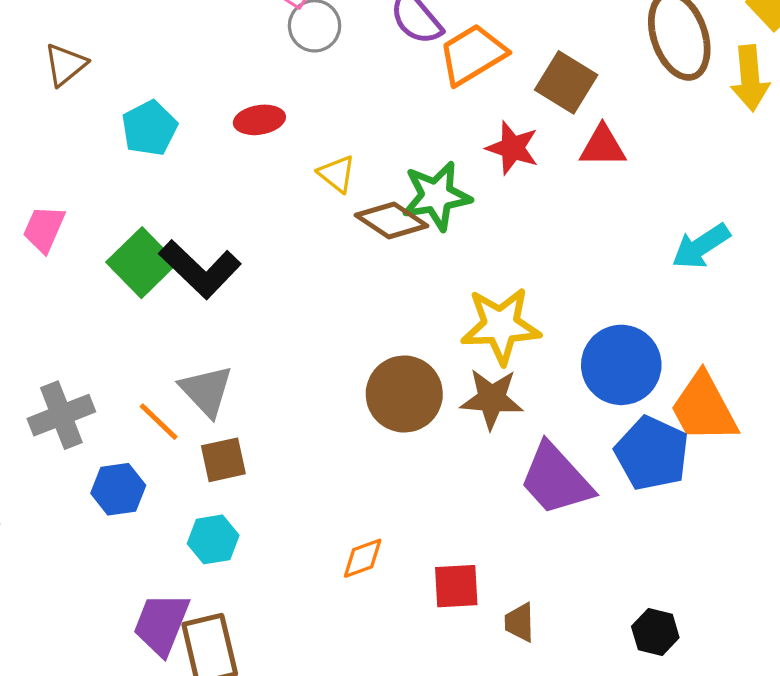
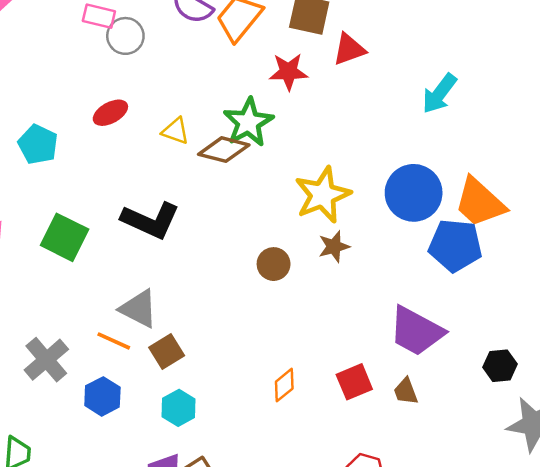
black L-shape: (200, 269) -> (151, 220), moved
brown circle: (404, 394) -> (274, 264), size x0.6
brown star: (492, 399) -> (334, 247), size x0.7
purple trapezoid: (556, 479) -> (416, 331), moved

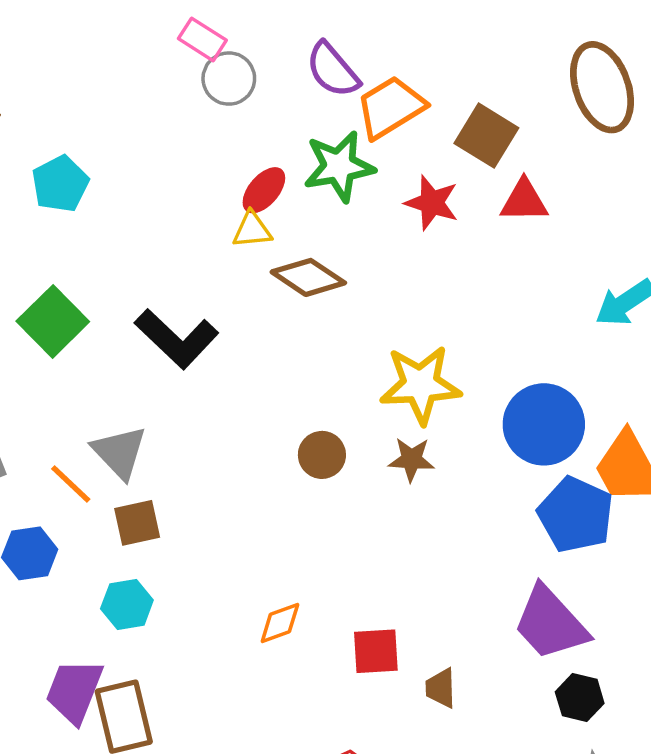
red ellipse: (110, 113) -> (264, 190), moved, turned -40
green star: (248, 122) -> (339, 166), moved
yellow triangle: (176, 131) -> (252, 230), turned -44
purple trapezoid: (416, 331) -> (550, 623), moved

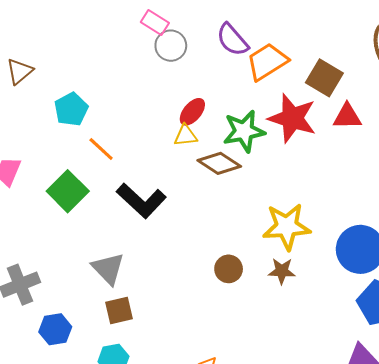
green star: (339, 166) -> (244, 131), moved
red star: (432, 203) -> (292, 118), size x1.5
orange line: (71, 484) -> (101, 149), moved

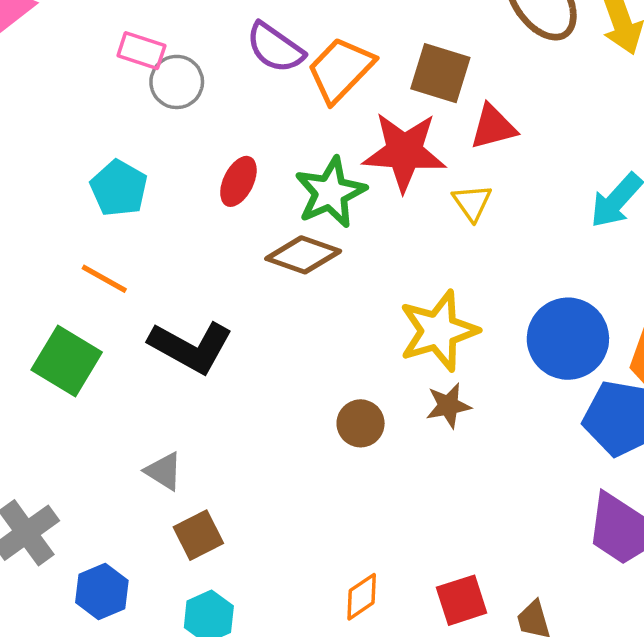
cyan pentagon: (71, 109) -> (119, 188), moved
yellow triangle: (186, 135) -> (472, 203), moved, turned -45
gray triangle: (108, 269) -> (164, 471), size x0.7

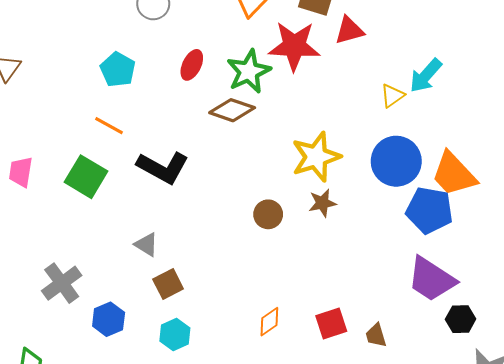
yellow triangle: (472, 203) -> (392, 96), moved, turned 30

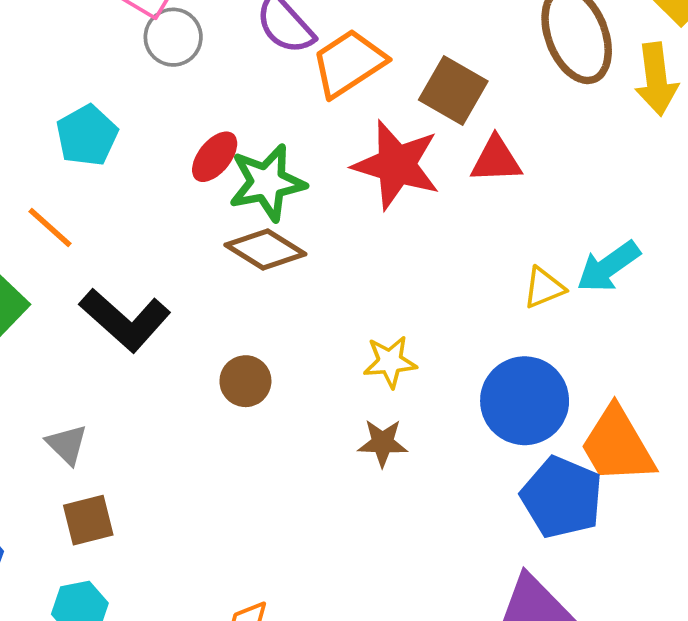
green star: (249, 71) -> (267, 183), moved
yellow star: (316, 157) -> (390, 362), size x0.6
brown circle: (268, 214) -> (245, 381), moved

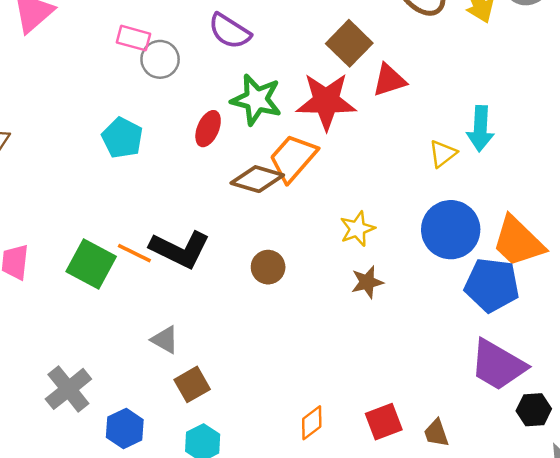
orange trapezoid: (349, 63) -> (293, 158), moved
brown square: (453, 90) -> (349, 43), turned 30
green star: (267, 183) -> (256, 100), moved, turned -30
orange line: (50, 227) -> (134, 253), moved
cyan arrow: (608, 267) -> (480, 129), turned -36

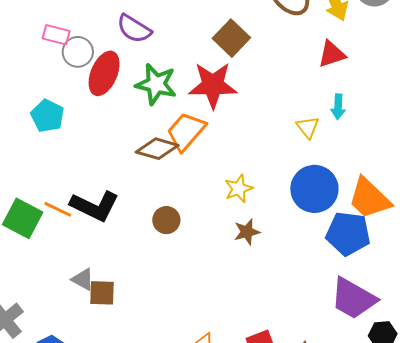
red triangle: (389, 80) -> (332, 54), moved
red ellipse: (208, 129) -> (104, 73), moved, size x1.5
cyan arrow: (480, 129) -> (338, 107), size x0.7
yellow triangle: (443, 154) -> (308, 127), turned -30
brown square: (192, 384) -> (102, 293), moved, turned 32

